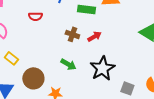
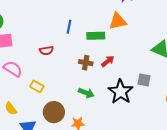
yellow rectangle: (11, 58) -> (37, 86), moved
gray square: (127, 88) -> (144, 80), moved

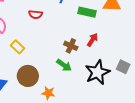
red arrow: (108, 61) -> (92, 40), turned -32
brown cross: (86, 63) -> (71, 46), moved

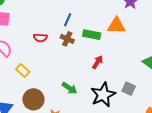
brown cross: (71, 46) -> (67, 39), moved

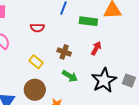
brown cross: (67, 39) -> (64, 52), moved
yellow rectangle: (23, 70) -> (36, 62), moved
gray square: (129, 89) -> (129, 81), moved

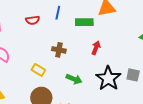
red semicircle: (37, 28) -> (33, 20), moved
brown cross: (64, 52) -> (59, 50), moved

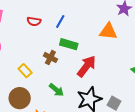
green rectangle: (84, 22) -> (69, 44), moved
red arrow: (96, 48) -> (86, 66), size x1.6

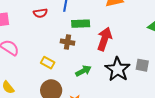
green arrow: (56, 90) -> (83, 71), turned -49

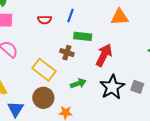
yellow rectangle: (48, 63) -> (44, 70), size x1.6

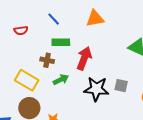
blue line: (70, 16) -> (54, 19), moved, turned -56
green arrow: (78, 83) -> (61, 80), moved
black star: (112, 87) -> (96, 89), turned -30

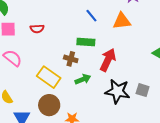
blue line: (54, 19) -> (91, 16), moved
red semicircle: (21, 30) -> (37, 29), moved

